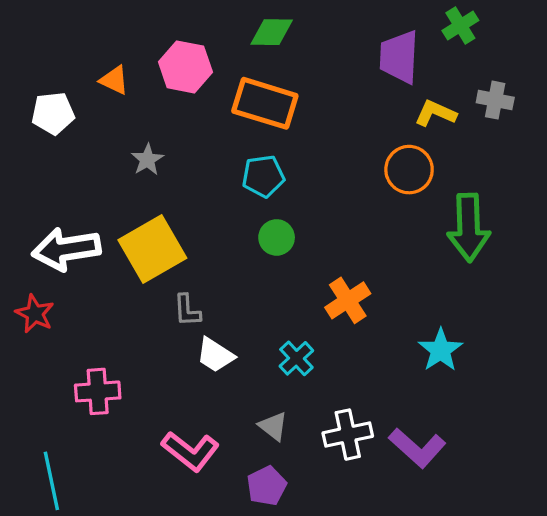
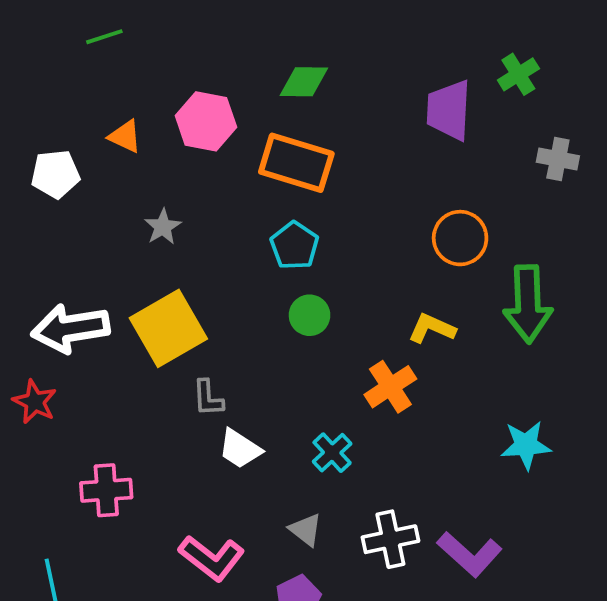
yellow L-shape: (436, 113) -> (432, 328), moved
cyan pentagon: (263, 176) -> (294, 246), turned -30
cyan star: (440, 350) -> (526, 445), moved, turned 30

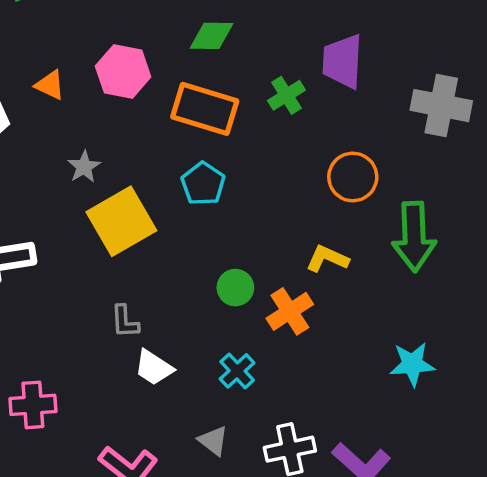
green cross: (518, 74) -> (286, 95), moved
gray cross: (558, 159) -> (441, 106), size x1.6
green circle: (310, 315) -> (235, 288), moved
yellow square: (168, 328) -> (121, 221), moved

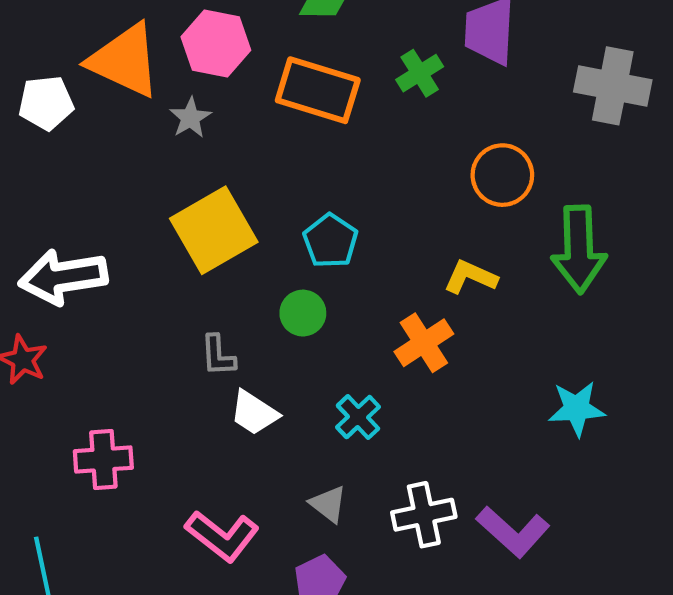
orange triangle: (50, 85) -> (125, 60), size x2.0
gray star: (84, 167) -> (190, 118), moved
cyan pentagon: (203, 184) -> (330, 241), moved
green circle: (235, 288) -> (303, 313), moved

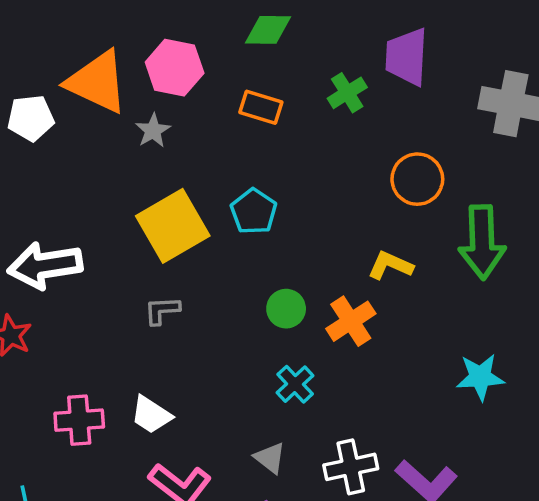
orange rectangle: (318, 90) -> (261, 107), size x0.6
cyan pentagon: (330, 241) -> (254, 211), moved
green circle: (303, 313) -> (286, 309), moved
gray L-shape: (218, 355) -> (162, 310), moved, turned 90
white trapezoid: (254, 413) -> (151, 415), moved

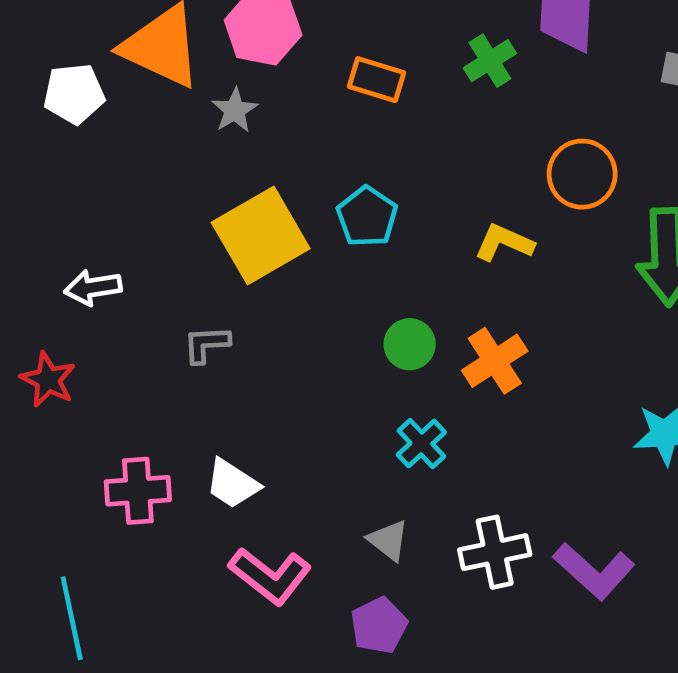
white arrow: (45, 265) -> (93, 288), size x0.6
yellow L-shape: (390, 265) -> (504, 243), moved
gray L-shape: (162, 310) -> (206, 344), moved

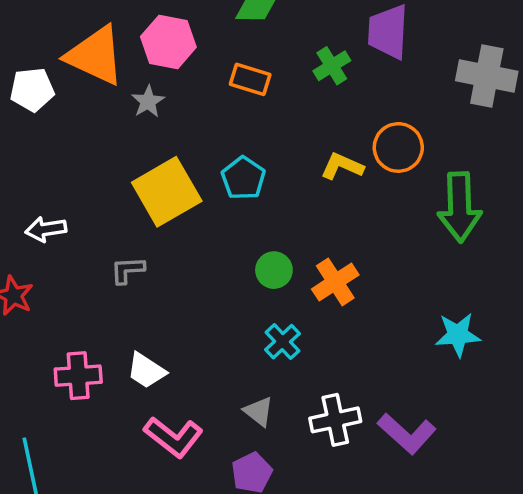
yellow L-shape: (504, 243) -> (342, 166), moved

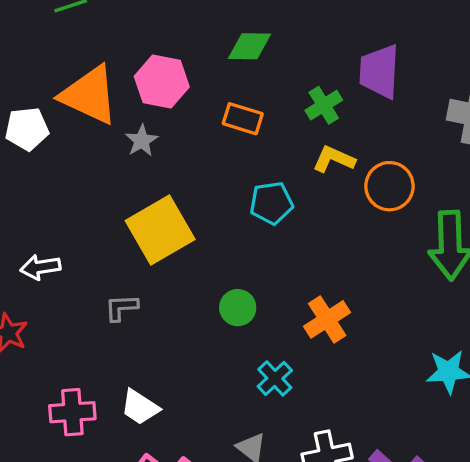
yellow L-shape: (342, 166) -> (334, 159), moved
cyan pentagon: (243, 178) -> (271, 203), moved, turned 30
green circle: (274, 270) -> (238, 308), moved

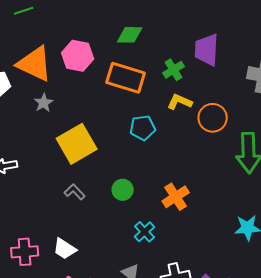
orange rectangle: (243, 119) -> (126, 78), size x1.6
gray star: (142, 141) -> (44, 103), moved
gray L-shape: (121, 308) -> (75, 192), moved, turned 50

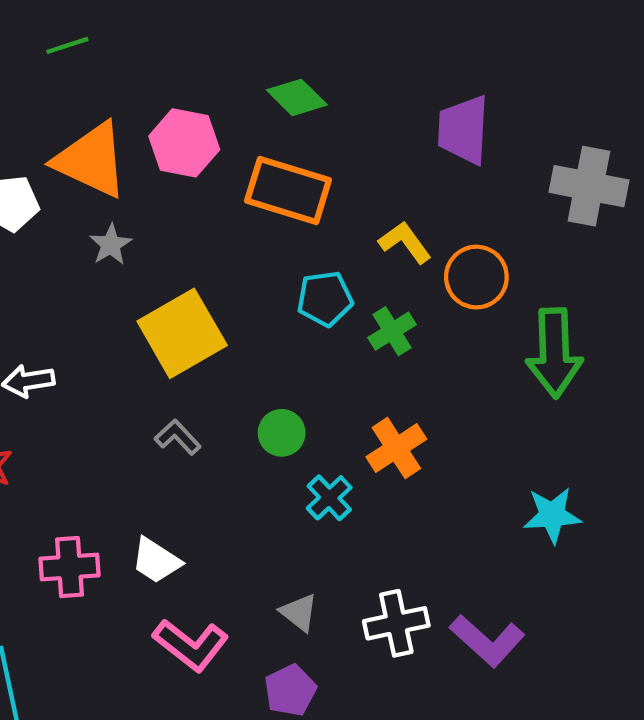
green diamond: (130, 35) -> (297, 97), turned 44
green cross: (174, 70) -> (392, 331), moved
yellow L-shape: (180, 102) -> (405, 242), turned 30
cyan cross: (145, 232) -> (329, 498), moved

